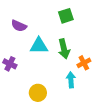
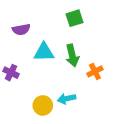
purple semicircle: (19, 26) -> (21, 29), turned -35
cyan arrow: (71, 80) -> (67, 99), moved, turned -98

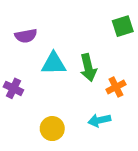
green square: (75, 18) -> (123, 26), moved
cyan arrow: (67, 99) -> (99, 120), moved

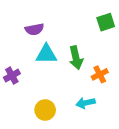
purple semicircle: (26, 36) -> (34, 29), moved
purple cross: (13, 88) -> (12, 76), turned 35

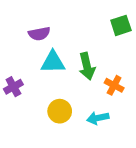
orange cross: (100, 74) -> (114, 85), turned -35
yellow circle: (45, 110) -> (60, 111), moved

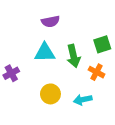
green square: (121, 25) -> (102, 44), moved
purple semicircle: (39, 34) -> (50, 21), moved

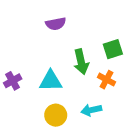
cyan triangle: (45, 53) -> (51, 81), moved
yellow circle: (50, 94) -> (56, 115), moved

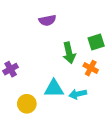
cyan triangle: (51, 81) -> (54, 89), moved
yellow circle: (56, 115) -> (27, 104), moved

